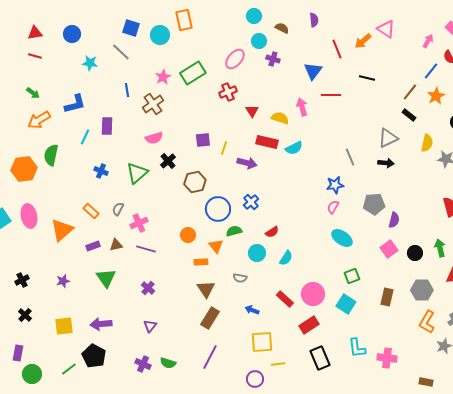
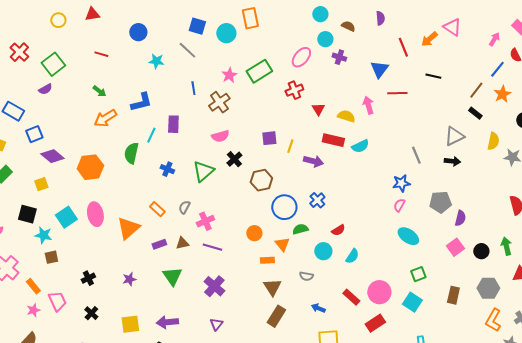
red triangle: (35, 33) -> (92, 14), moved
green semicircle: (51, 155) -> (131, 153), moved
purple cross: (148, 288) -> (214, 286), size x1.5

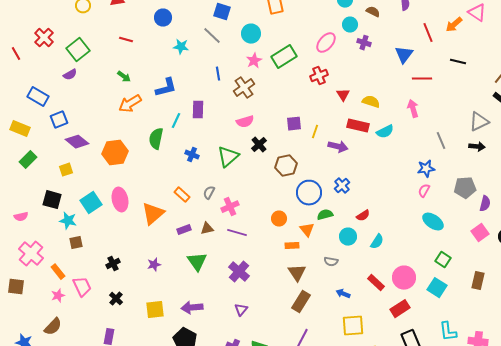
cyan circle: (226, 33) -> (251, 34), moved
pink arrow: (368, 105) -> (413, 109), moved
green square: (418, 274) -> (443, 260), turned -35

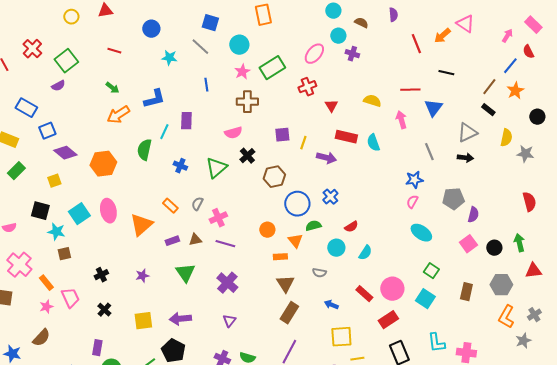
blue triangle: (404, 55) -> (433, 108), moved
brown cross: (244, 88) -> (247, 102), moved, turned 35
yellow semicircle: (371, 102) -> (372, 101), moved
cyan semicircle: (385, 132) -> (373, 143), turned 96

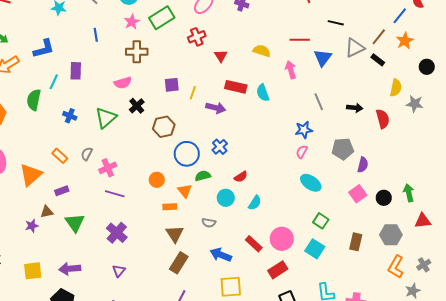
gray triangle: (467, 133) -> (355, 48), moved
red semicircle: (529, 202) -> (383, 119), moved
brown triangle: (195, 240) -> (47, 212), moved
blue arrow: (331, 305) -> (221, 255), size x1.5

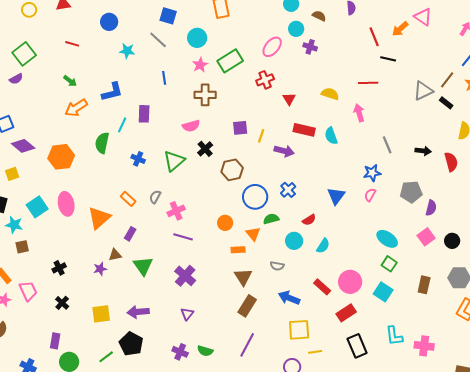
black line: (336, 23) -> (388, 59), moved
blue triangle: (323, 58) -> (336, 196), moved
cyan ellipse: (311, 183) -> (387, 239), moved
purple rectangle: (62, 191) -> (130, 234), turned -40

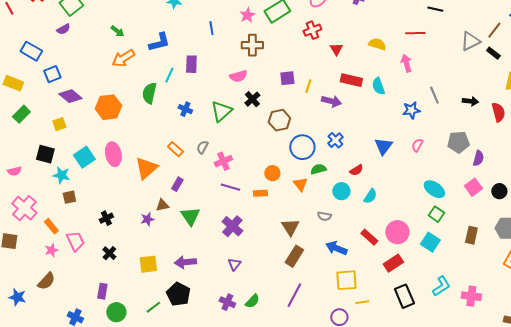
blue star: (372, 173) -> (411, 110), moved
orange rectangle: (238, 250) -> (260, 193), moved
cyan L-shape: (394, 336) -> (441, 286), turned -115
green semicircle: (205, 351) -> (252, 301), turned -63

